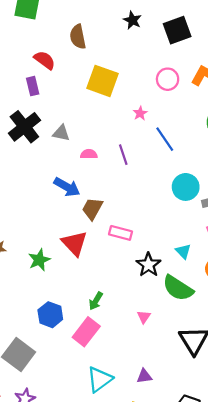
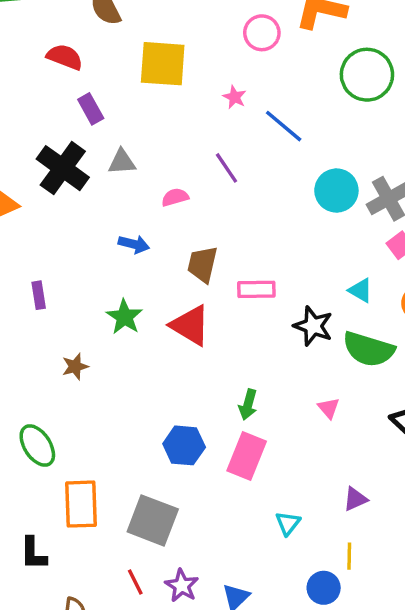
purple rectangle: (33, 86) -> (91, 109), moved
pink semicircle: (89, 154) -> (175, 197), moved
blue arrow: (67, 187) -> (134, 244), moved, size x0.7
green star: (39, 260) -> (124, 317), moved
cyan triangle: (100, 379) -> (288, 523), size x0.6

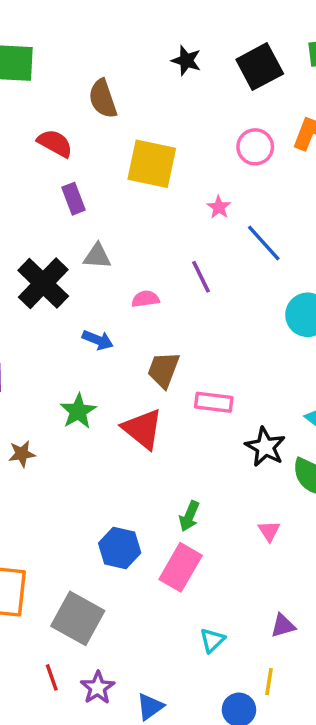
black cross: (63, 168) -> (43, 283), moved

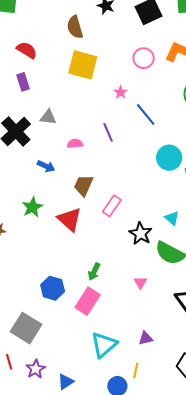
brown semicircle: (103, 99) -> (75, 27), moved
purple rectangle: (74, 199) -> (23, 82), moved
pink rectangle: (214, 402) -> (112, 206), turned -65
cyan triangle: (212, 640) -> (104, 345), size x1.8

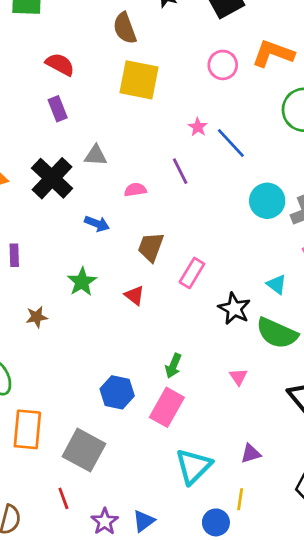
pink star: (121, 92) -> (198, 127), moved
red triangle: (69, 219) -> (134, 295), size x0.6
purple star: (36, 369) -> (105, 521), moved

